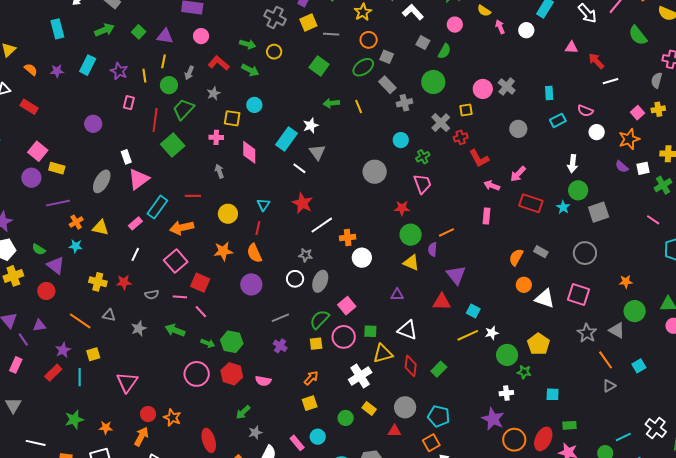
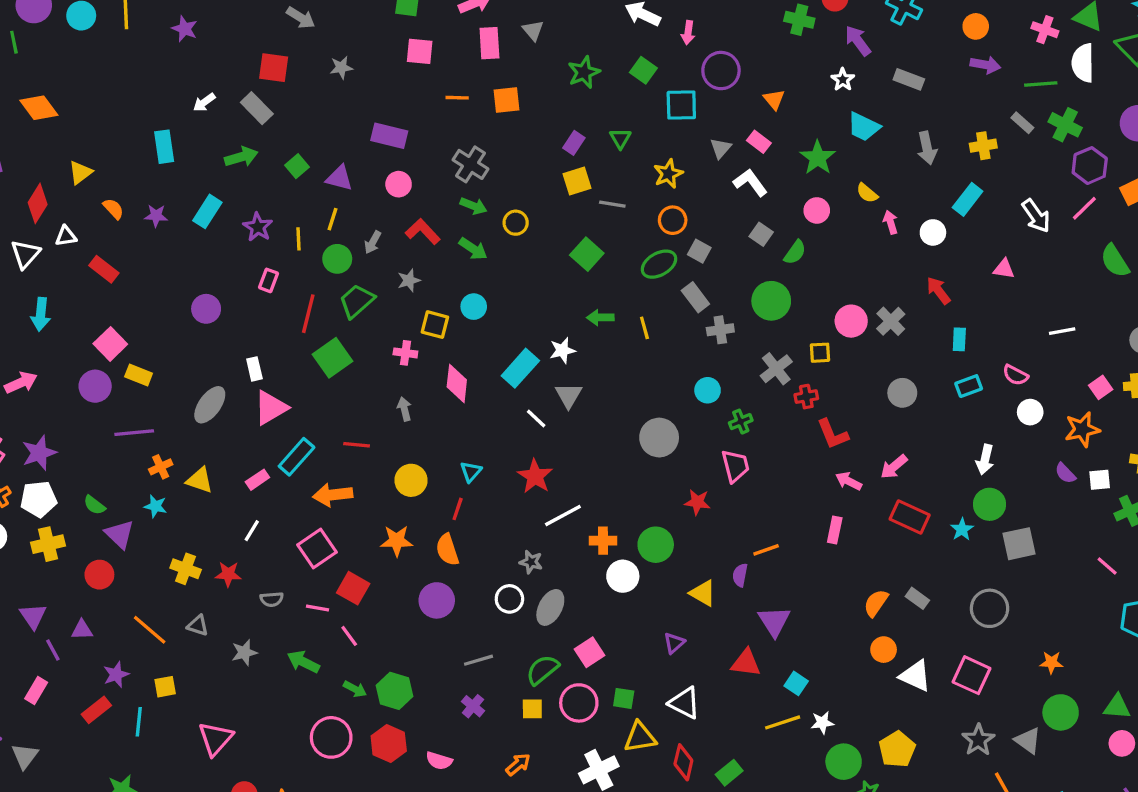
gray cross: (275, 18) -> (470, 164), moved
red arrow: (596, 61) -> (938, 291), moved
green circle: (411, 235) -> (656, 545), moved
purple triangle: (397, 295) -> (674, 643), turned -48

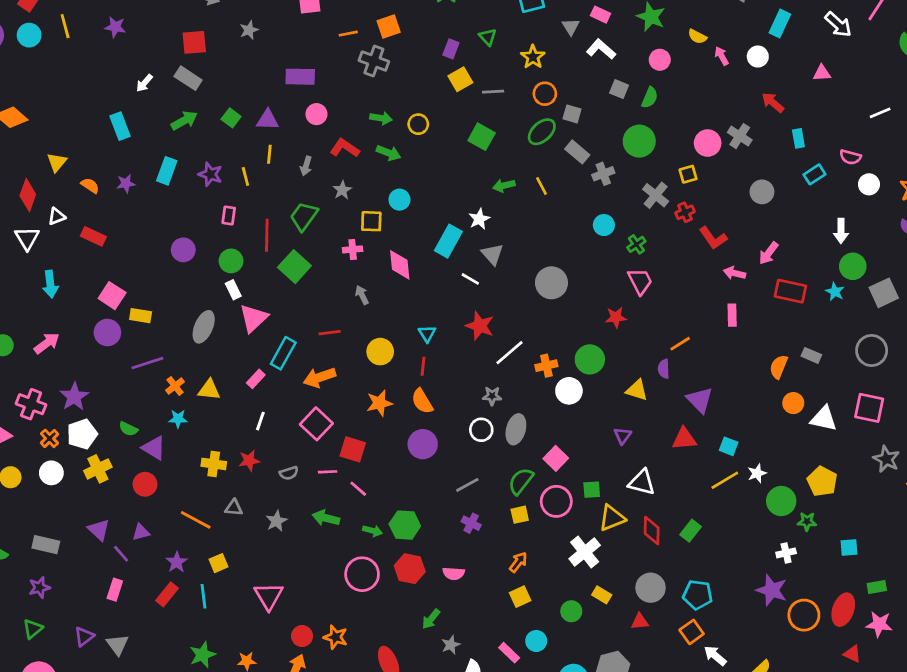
gray cross: (470, 164) -> (374, 61), moved
green circle: (337, 259) -> (231, 261), moved
gray circle: (659, 438) -> (551, 283), moved

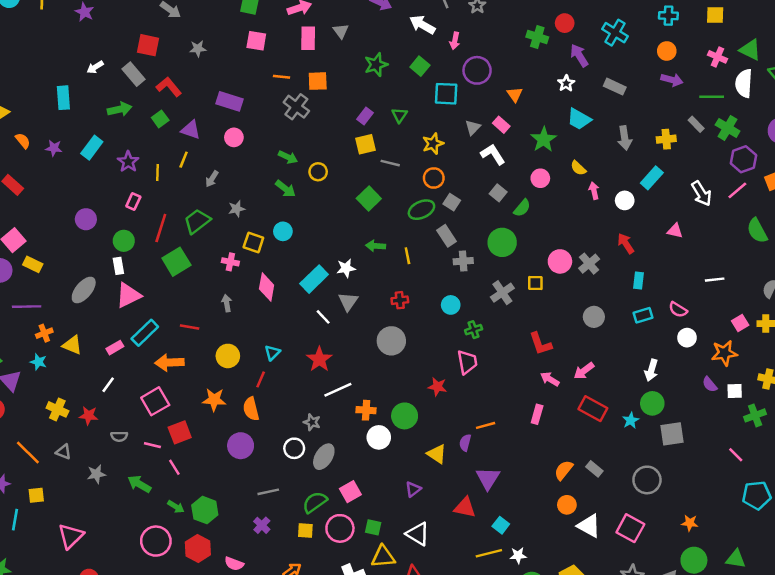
red L-shape: (345, 148) -> (169, 87), moved
red cross: (685, 212) -> (400, 300), moved
red square: (353, 449) -> (180, 432), turned 35

